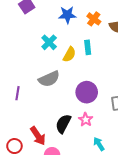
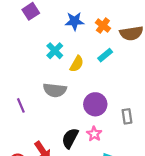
cyan rectangle: (88, 47) -> (105, 55), moved, turned 56
gray semicircle: (49, 79) -> (55, 90), turned 30
purple line: (18, 93) -> (21, 105), turned -32

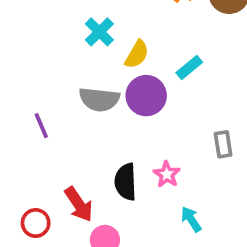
cyan rectangle: (105, 55) -> (189, 67), moved
purple circle: (95, 104) -> (146, 96), moved
black semicircle: (70, 138) -> (126, 182), turned -30

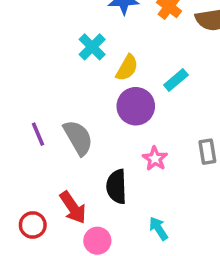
gray semicircle: (99, 99) -> (78, 138), moved, turned -126
pink star: (167, 174) -> (155, 159), moved
cyan arrow: (191, 219) -> (158, 228), moved

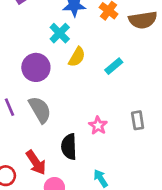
cyan cross: (92, 47) -> (60, 33), moved
purple circle: (136, 106) -> (36, 67), moved

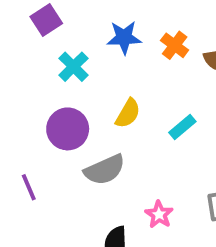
cyan cross: (60, 33) -> (73, 67), moved
gray semicircle: (40, 110) -> (105, 170), moved, turned 96

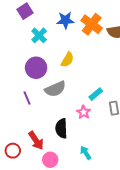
orange cross: (175, 45) -> (92, 24), size x1.5
cyan rectangle: (182, 127) -> (96, 94), moved
purple line: (29, 187) -> (27, 98), moved

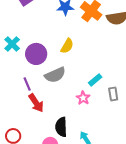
cyan cross: (39, 35) -> (12, 44), moved
black semicircle: (61, 128) -> (61, 127), moved
red arrow: (36, 141) -> (36, 103), moved

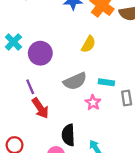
yellow semicircle: (67, 46) -> (88, 44), moved
gray semicircle: (55, 75) -> (75, 81), moved
cyan rectangle: (95, 80) -> (106, 82), turned 48

